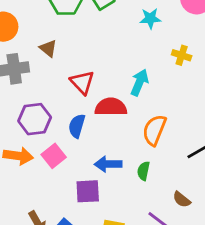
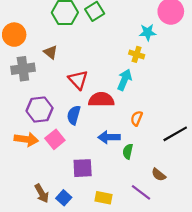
cyan star: (150, 18) -> (148, 32), moved
yellow cross: (182, 55) -> (137, 54), moved
orange semicircle: (154, 130) -> (137, 118), size x0.6
blue arrow: (108, 164) -> (109, 137), moved

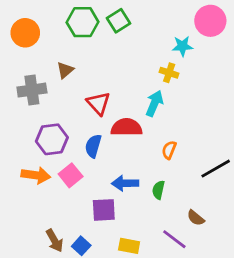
orange circle: (14, 35) -> (25, 33), moved
brown triangle: (51, 52) -> (65, 70), turned 40
blue arrow: (109, 137) -> (125, 183), moved

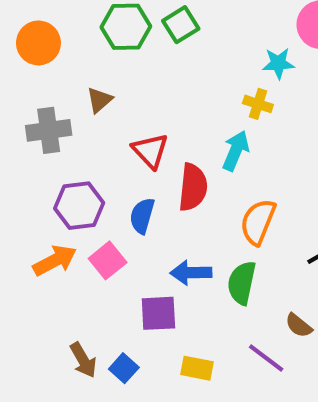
red semicircle: (126, 127) -> (193, 187), turned 96
orange semicircle: (169, 150) -> (258, 222), size x1.6
orange arrow: (36, 175) -> (55, 260), turned -36
green semicircle: (158, 190) -> (242, 283), size x1.5

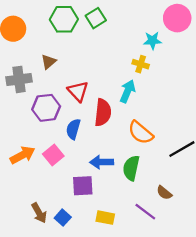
purple hexagon: (79, 206) -> (46, 108), moved
orange semicircle: (258, 222) -> (141, 133), turned -72

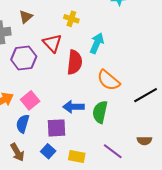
yellow cross: (141, 64) -> (71, 19), moved
blue semicircle: (73, 129) -> (23, 124), moved
brown semicircle: (164, 193) -> (144, 141), moved, turned -40
blue square: (63, 218) -> (48, 151), moved

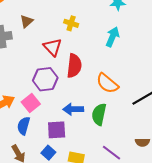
cyan arrow: (97, 43) -> (112, 37), moved
purple hexagon: (24, 58) -> (45, 79), moved

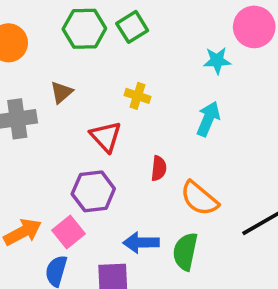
red semicircle: (74, 66) -> (159, 168), moved, size x0.6

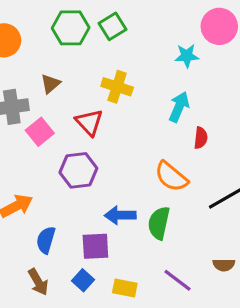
yellow cross: (137, 96) -> (117, 87), size x1.4
red semicircle: (159, 168) -> (201, 138), moved
pink square: (69, 232) -> (40, 132), moved

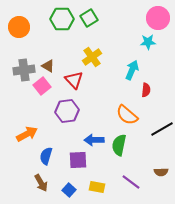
cyan star: (187, 56) -> (148, 42), moved
brown triangle: (50, 84) -> (48, 66), moved, turned -48
yellow cross: (117, 87) -> (92, 57), turned 36
blue square: (83, 280) -> (69, 190), moved

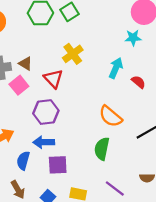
red semicircle: (146, 90) -> (138, 82), moved, turned -56
blue arrow: (94, 140) -> (44, 142), moved

